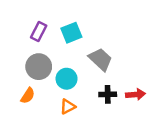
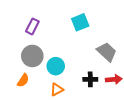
cyan square: (71, 33) -> (80, 22), moved
gray trapezoid: (100, 59) -> (107, 52), moved

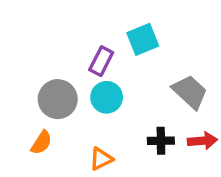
purple rectangle: (32, 26) -> (101, 61), moved
cyan circle: (56, 66) -> (107, 97), moved

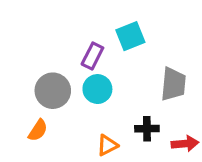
gray trapezoid: (190, 92) -> (173, 84), turned 52
red arrow: (203, 141) -> (185, 144), moved
orange triangle: (101, 159) -> (107, 145), moved

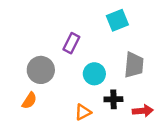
cyan square: (130, 36) -> (117, 20), moved
cyan circle: (97, 89) -> (94, 74), moved

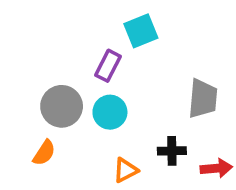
cyan square: (117, 20) -> (141, 31), moved
cyan circle: (94, 74) -> (110, 112), moved

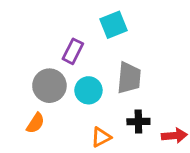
purple rectangle: (108, 66) -> (73, 51), moved
gray trapezoid: (203, 99) -> (129, 78), moved

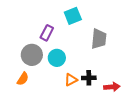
gray trapezoid: (129, 78) -> (99, 39), moved
orange triangle: (101, 137) -> (71, 80), moved

